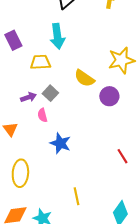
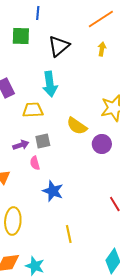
gray square: (50, 93) -> (43, 141), turned 35
yellow line: (76, 196) -> (69, 234), moved

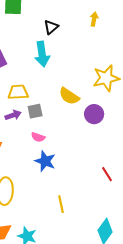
black triangle: (59, 46) -> (51, 27), moved, size x0.7
yellow trapezoid: (33, 110) -> (18, 92), moved
pink semicircle: (35, 163) -> (38, 137), moved, turned -56

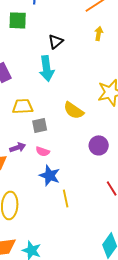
purple circle: (94, 114) -> (99, 145), moved
purple arrow: (13, 115) -> (18, 147), moved
yellow line: (61, 204) -> (66, 198), moved

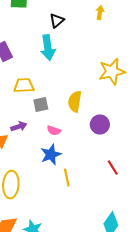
yellow semicircle: (74, 110) -> (75, 102), moved, turned 65
pink semicircle: (43, 151) -> (54, 131), moved
blue star: (50, 175) -> (51, 155), turned 30

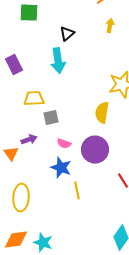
yellow semicircle: (75, 102) -> (102, 113), moved
purple circle: (100, 125) -> (95, 150), moved, size x1.4
blue star: (51, 155) -> (61, 168), turned -30

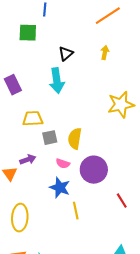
yellow arrow: (110, 26) -> (105, 53), moved
yellow semicircle: (102, 113) -> (75, 139), moved

